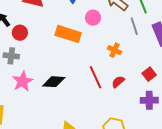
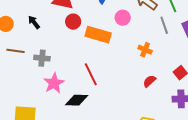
red circle: (20, 33) -> (73, 22), moved
red line: (95, 77) -> (91, 74), moved
black diamond: (54, 82) -> (77, 100), moved

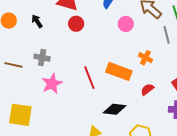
orange rectangle: (98, 35) -> (119, 71), moved
brown line: (15, 51) -> (13, 65), moved
black diamond: (77, 100) -> (115, 109), moved

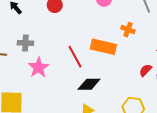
red semicircle: (147, 89) -> (146, 70), moved
black diamond: (115, 109) -> (89, 84), moved

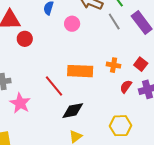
orange cross: (128, 30) -> (114, 65), moved

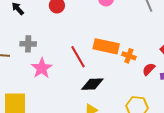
orange cross: (114, 65) -> (129, 56), moved

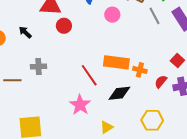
pink star: (42, 68) -> (80, 105), moved
black diamond: (92, 84) -> (119, 93), moved

